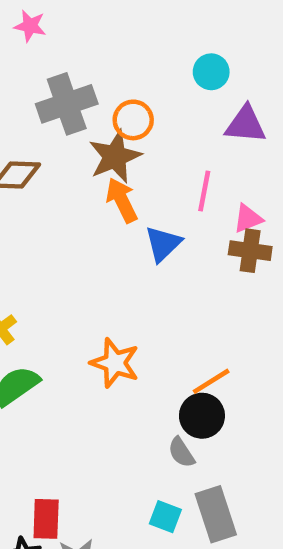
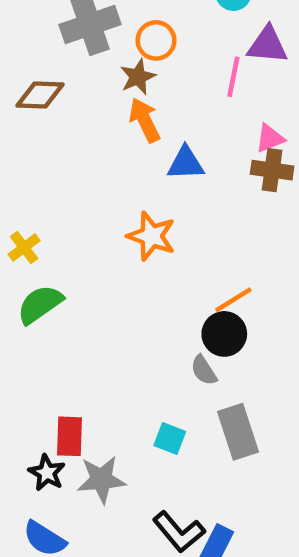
brown star: (115, 157) -> (138, 77), size x0.7
pink line: (204, 191) -> (233, 77), moved
blue triangle: (163, 244) -> (186, 163), turned 42
orange star: (115, 363) -> (151, 236), moved
cyan square: (165, 517) -> (170, 439), moved

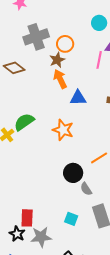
brown diamond: (40, 95) -> (14, 68), turned 35
green semicircle: (40, 304) -> (24, 122), moved
black circle: (224, 334) -> (73, 173), moved

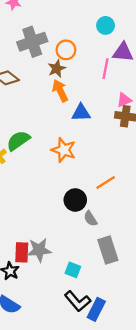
cyan square: (71, 219) -> (73, 270), moved
gray star: (41, 237) -> (39, 250), moved

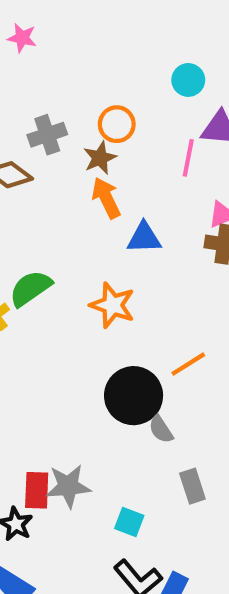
gray cross: (32, 42) -> (47, 135), moved, size x0.7
black circle: (75, 200) -> (134, 396), size x1.4
gray rectangle: (108, 250) -> (192, 486), size x0.7

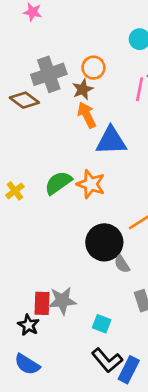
gray cross: (47, 135) -> (49, 74), size x1.4
blue triangle: (144, 238) -> (111, 141), size x1.4
green semicircle: (30, 288) -> (58, 183), moved

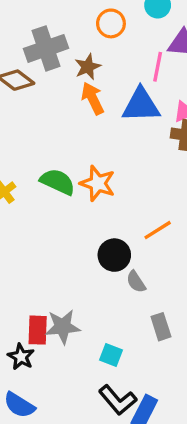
orange circle: (93, 68) -> (111, 23), moved
blue triangle: (111, 141) -> (141, 105), moved
green semicircle: (58, 183) -> (58, 182), turned 60
black circle: (104, 242) -> (114, 255), size x0.7

